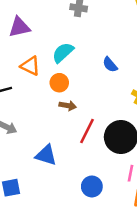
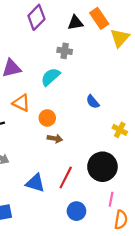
cyan semicircle: (63, 53) -> (50, 77), moved
red line: (87, 131) -> (66, 178), moved

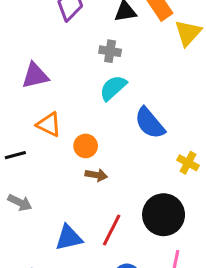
cyan semicircle: (50, 77) -> (113, 88), moved
blue semicircle: (93, 102) -> (150, 123), size x1.6
blue triangle: (35, 183) -> (69, 238), turned -30

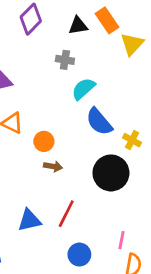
cyan semicircle: (113, 88) -> (83, 89), moved
yellow cross: (188, 163) -> (132, 140), moved
black circle: (164, 215) -> (111, 173), moved

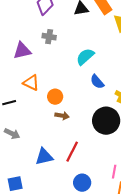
gray cross: (65, 60) -> (49, 37), moved
blue semicircle: (99, 122) -> (97, 82), size x0.7

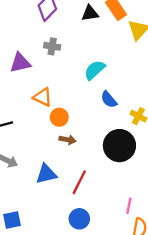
orange triangle: (31, 83) -> (43, 97), moved
blue triangle: (44, 157) -> (46, 174), moved
blue circle: (82, 183) -> (79, 219), moved

